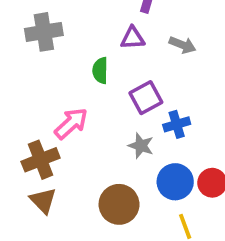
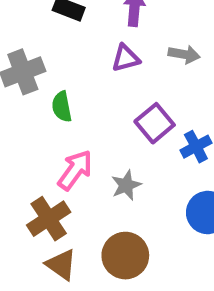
green semicircle: (100, 70) -> (62, 107), moved
gray star: (141, 146) -> (126, 185), moved, turned -30
brown circle: (119, 204) -> (125, 256), moved

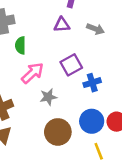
pink arrow: (75, 170) -> (32, 73), moved
brown circle: (125, 256) -> (58, 132), moved

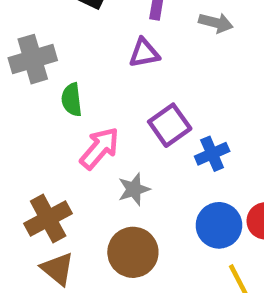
gray arrow: (95, 29) -> (216, 23), moved
brown circle: (58, 132) -> (133, 252), moved

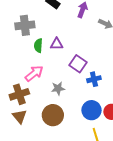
purple triangle: (144, 53) -> (57, 44), moved
purple square: (170, 125) -> (78, 64), turned -30
pink arrow: (100, 148) -> (34, 73), moved

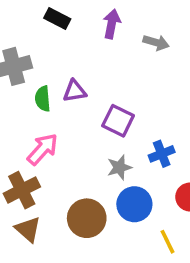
blue cross: (94, 79) -> (162, 154), moved
gray star: (58, 88) -> (119, 167), moved
blue circle: (91, 110) -> (134, 204), moved

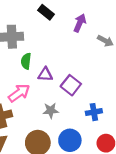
purple triangle: (75, 91) -> (45, 74), moved
gray star: (119, 167) -> (51, 110), moved

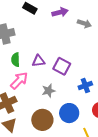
purple arrow: (80, 23) -> (60, 12), turned 63
green semicircle: (26, 61) -> (15, 60), moved

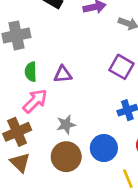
purple square: (62, 66) -> (121, 67), moved
gray star: (48, 91) -> (66, 125), moved

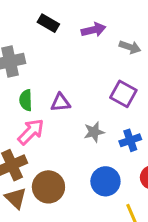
gray star: (66, 125) -> (94, 132), moved
brown circle: (66, 157) -> (48, 187), moved

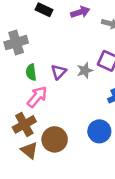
purple triangle: (60, 103) -> (59, 72), turned -35
gray star: (94, 132) -> (85, 70), moved

